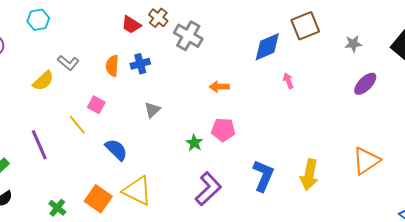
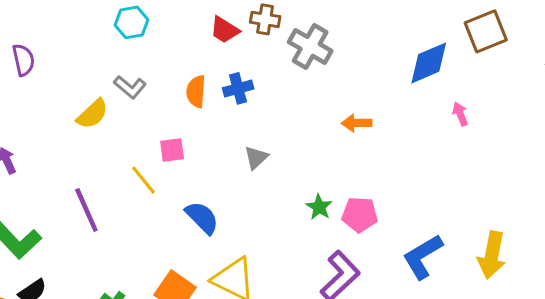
brown cross: (158, 18) -> (265, 19), turned -30
cyan hexagon: (38, 20) -> (131, 22), moved
pink square: (96, 105) -> (172, 150), turned -36
pink pentagon: (223, 130) -> (360, 215), moved
blue L-shape: (263, 176) -> (423, 257), turned -144

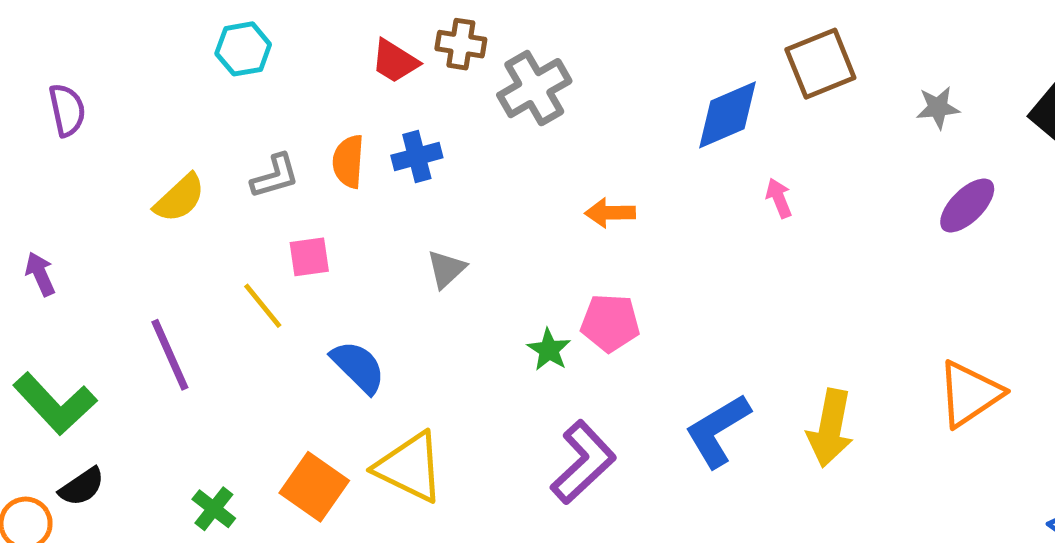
gray cross: (310, 46) -> (534, 88), turned 30
gray L-shape: (130, 87) -> (275, 176), moved, turned -56
pink pentagon: (360, 215) -> (610, 323), moved

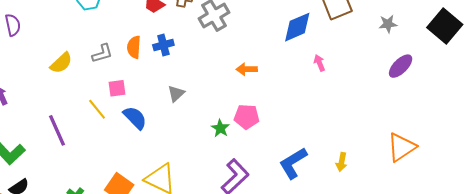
blue semicircle: (358, 367) -> (135, 118), moved
yellow arrow: (830, 428) -> (342, 162), size x0.6

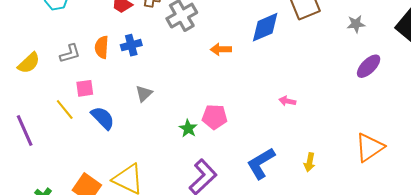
pink arrow: (319, 63) -> (287, 101), moved, turned -56
orange arrow: (247, 69) -> (221, 49), moved

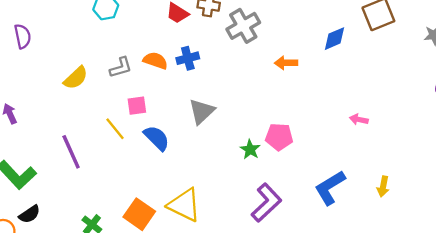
blue diamond: (265, 27) -> (335, 39), size x0.7
orange semicircle: (102, 47) -> (155, 61), turned 105
gray triangle: (144, 94) -> (202, 111), size x1.4

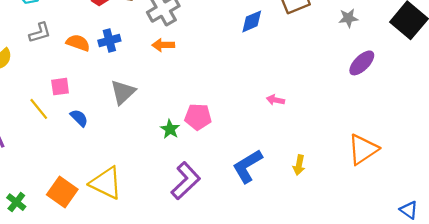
orange arrow: (286, 63) -> (163, 45), moved
gray L-shape: (121, 67) -> (40, 33), moved
blue semicircle: (157, 138) -> (79, 118), size x0.7

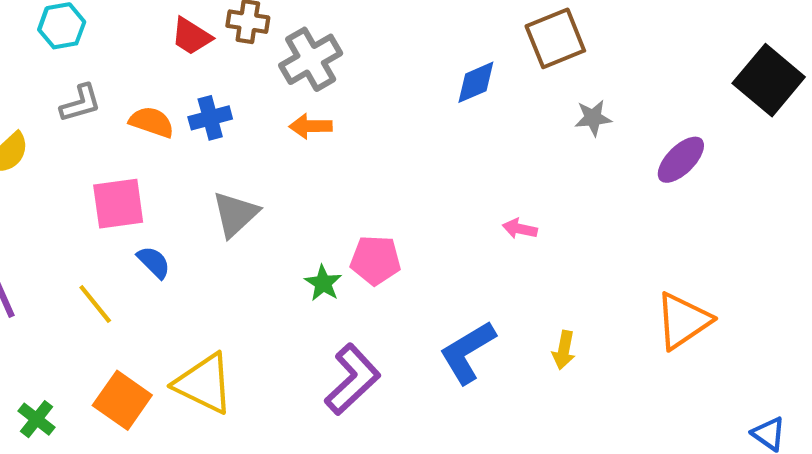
gray star: (348, 18) -> (593, 118), moved
pink square: (60, 87) -> (118, 204), size x1.5
yellow line: (39, 109) -> (95, 304), moved

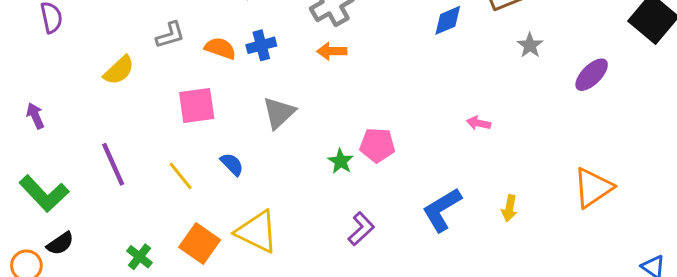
gray star: (593, 118) -> (530, 45), turned -30
blue semicircle: (154, 262) -> (232, 164), moved
purple L-shape: (352, 379) -> (361, 229), size x0.7

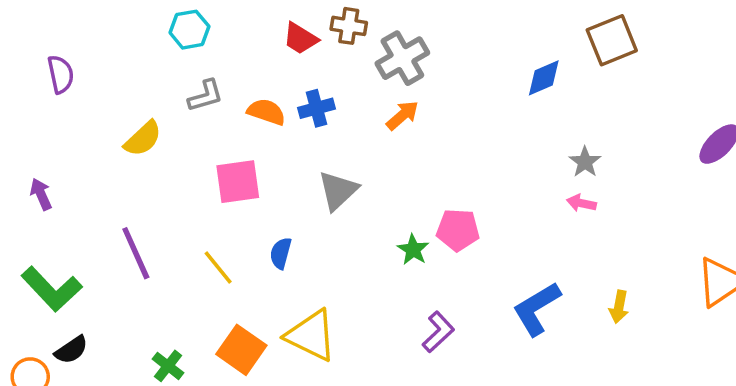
gray star: (530, 45) -> (585, 162), moved
orange arrow: (332, 51) -> (402, 115), turned 140
blue semicircle: (232, 164) -> (281, 253), turned -120

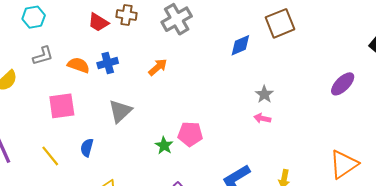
gray cross: (402, 58) -> (177, 19), moved

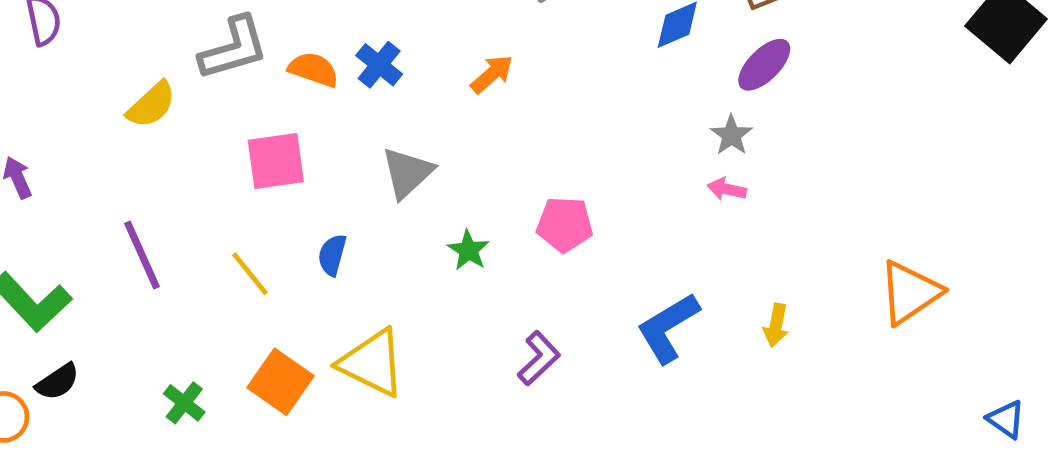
gray L-shape: (43, 56) -> (234, 48), size x1.5
blue cross: (108, 63) -> (379, 65), turned -36
purple ellipse: (343, 84) -> (764, 65), moved
green star: (164, 146) -> (468, 250), moved

